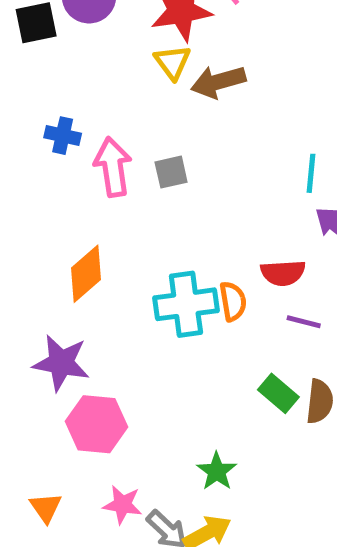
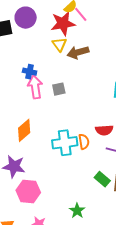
blue cross: (63, 136) -> (30, 72), moved

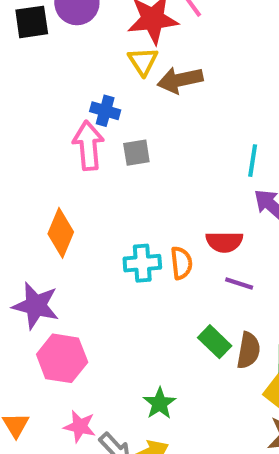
blue cross: (30, 72) -> (105, 111), moved
orange diamond: (24, 130) -> (61, 233), turned -30
cyan cross: (65, 143) -> (142, 263), size x0.7

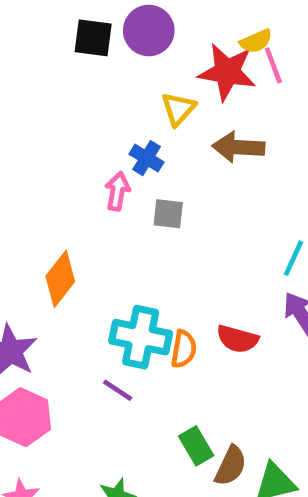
yellow triangle: (143, 61) -> (178, 109), moved
pink arrow: (88, 145) -> (117, 191), size x0.7
cyan cross: (142, 263) -> (141, 337), size x1.4
purple line: (239, 283) -> (118, 390), moved

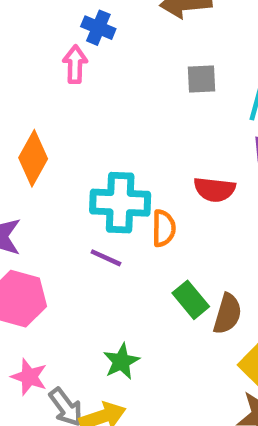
gray square: (168, 214) -> (202, 79), moved
orange semicircle: (184, 349) -> (164, 228), moved

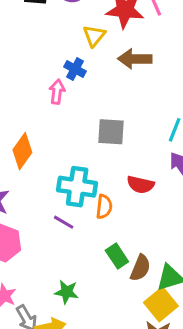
gray square: (202, 79) -> (111, 132), moved, size x1.4
green star: (121, 361) -> (67, 292), turned 30

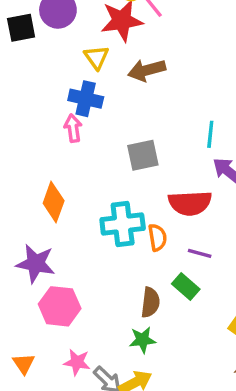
blue cross: (75, 69) -> (86, 99), size x1.4
red semicircle: (141, 185) -> (190, 203), size x1.4
purple line: (64, 222) -> (200, 253), moved
brown semicircle: (140, 268) -> (150, 302), moved

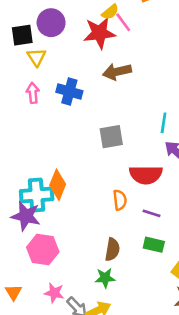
yellow triangle: (96, 57) -> (37, 57), moved
pink arrow: (73, 128) -> (33, 93), moved
orange diamond: (54, 202) -> (58, 185), moved
cyan cross: (123, 224) -> (37, 195), moved
green rectangle: (186, 286) -> (154, 245), moved, turned -30

